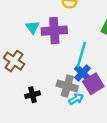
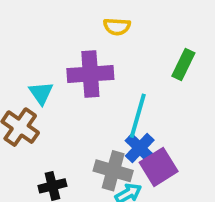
cyan triangle: (33, 27) -> (41, 93), moved

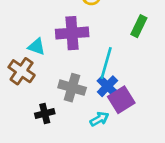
cyan triangle: (41, 93) -> (37, 47), turned -36
gray cross: (113, 171) -> (72, 88), moved

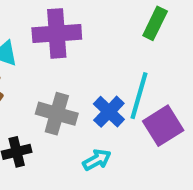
cyan line: (106, 63) -> (139, 96), moved
purple square: (121, 100) -> (163, 126), moved

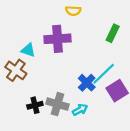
cyan line: (139, 96) -> (104, 74), turned 30
gray cross: (57, 114) -> (57, 104), moved

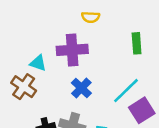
green rectangle: (113, 33) -> (137, 43), turned -30
blue cross: (87, 83) -> (81, 88), moved

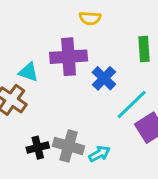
blue cross: (81, 88) -> (104, 78), moved

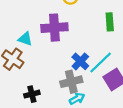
blue cross: (104, 78) -> (80, 61), moved
gray cross: (69, 146) -> (71, 82), moved, turned -30

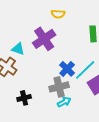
purple cross: (54, 28) -> (44, 39), turned -30

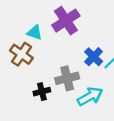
gray cross: (59, 87) -> (67, 78), moved
cyan arrow: (64, 102) -> (90, 96), size x1.5

